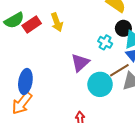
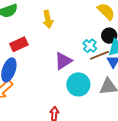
red rectangle: (32, 24) -> (19, 44), moved
brown line: (119, 70) -> (99, 55), moved

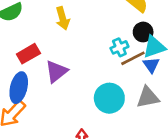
cyan cross: (90, 46) -> (119, 47), turned 32
purple triangle: (63, 61) -> (56, 71), moved

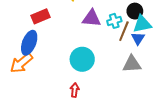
brown line: (133, 58) -> (124, 31), turned -48
purple triangle: (56, 71) -> (92, 18), moved, turned 36
cyan circle: (109, 98) -> (82, 59), moved

